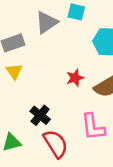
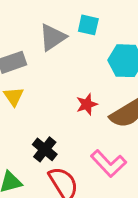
pink L-shape: (93, 127) -> (109, 163), turned -36

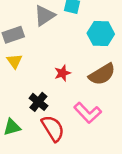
red star: (87, 104) -> (62, 73), moved

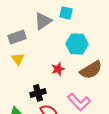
cyan hexagon: (101, 34) -> (77, 44), moved
black cross: (38, 102) -> (38, 93), turned 35

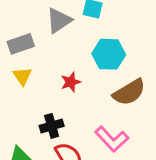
red star: (58, 69) -> (71, 82), moved

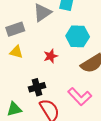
yellow triangle: (22, 76) -> (16, 52), turned -40

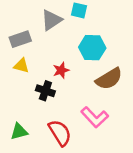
black cross: (37, 87) -> (45, 91), moved, turned 35

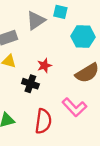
cyan hexagon: (92, 48) -> (83, 37), moved
red semicircle: (60, 133) -> (43, 121), turned 40

